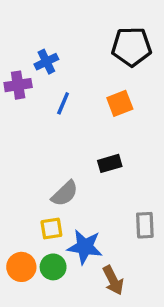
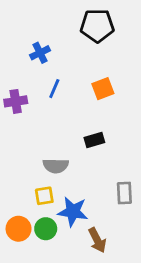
black pentagon: (132, 47) -> (97, 26), moved
purple cross: (18, 85) -> (16, 101), moved
gray semicircle: (65, 194) -> (56, 166), turned 45

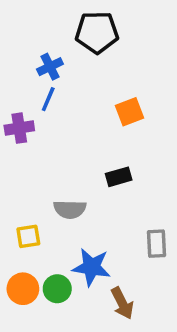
black pentagon: (97, 26) -> (97, 32), moved
blue line: (54, 89) -> (48, 99), moved
yellow square: (44, 196) -> (28, 236), moved

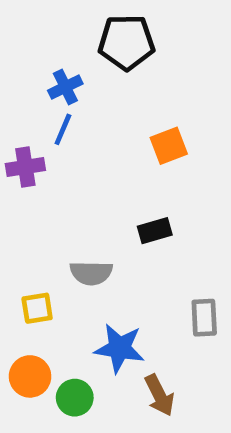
green circle: (57, 289) -> (75, 398), moved

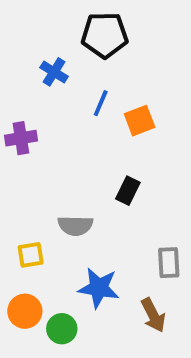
blue cross: (65, 87) -> (54, 72), turned -32
blue line: (63, 129) -> (101, 103), moved
black rectangle: (155, 231) -> (128, 191), turned -48
brown arrow: (159, 395) -> (153, 315), moved

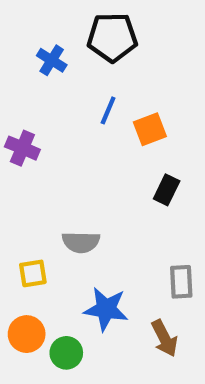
blue cross: (54, 72) -> (52, 60), moved
purple cross: (21, 138) -> (22, 148), turned 32
black rectangle: (128, 191) -> (167, 190), moved

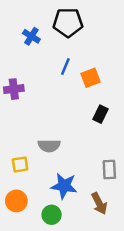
purple cross: (22, 148) -> (14, 89), turned -30
green circle: (66, 353) -> (52, 215), moved

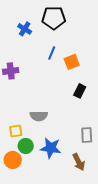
green circle: (52, 215) -> (26, 146), moved

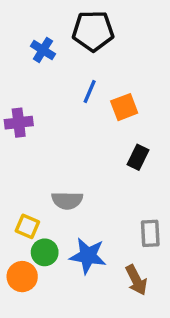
yellow square: (16, 131) -> (27, 226), turned 32

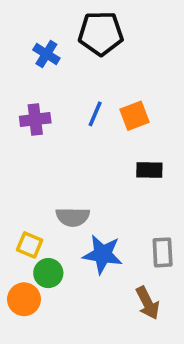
blue line: (90, 92) -> (95, 114), moved
purple cross: (19, 123) -> (35, 120), moved
black rectangle: (138, 157) -> (149, 170), turned 65
blue star: (88, 256) -> (103, 254), moved

